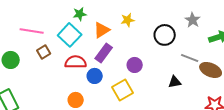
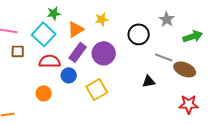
brown square: (44, 52) -> (18, 51), turned 32
purple circle: (135, 65) -> (104, 53), moved, size x1.5
orange circle: (76, 100) -> (44, 93), moved

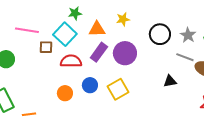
gray star: (167, 19) -> (188, 35), moved
orange triangle: (76, 29) -> (97, 29), turned 30
brown square: (18, 51) -> (46, 47), moved
blue circle: (69, 75) -> (90, 85), moved

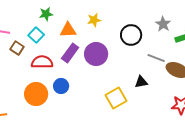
cyan square: (65, 34) -> (36, 35), size x0.7
gray star: (188, 35) -> (163, 24), moved
brown square: (46, 47) -> (17, 48), turned 32
yellow square: (118, 89) -> (116, 98), moved
orange circle: (65, 93) -> (36, 94), size x1.5

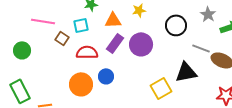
cyan square: (36, 35) -> (81, 25), turned 35
black triangle: (141, 82) -> (186, 72), size x1.6

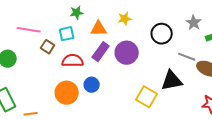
yellow square: (161, 88) -> (147, 97), turned -30

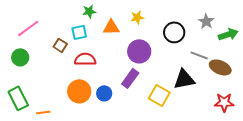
pink line: (29, 30) -> (28, 28), moved, turned -45
purple rectangle: (101, 52) -> (130, 78), moved
blue circle: (92, 85) -> (104, 93), moved

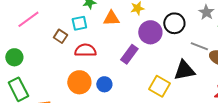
purple circle: (139, 51) -> (150, 32), moved
green circle: (20, 57) -> (14, 57), moved
purple rectangle: (130, 78) -> (129, 54), moved

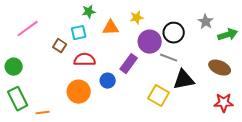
gray line: (199, 46) -> (169, 58), moved
blue circle: (104, 84) -> (108, 81), moved

